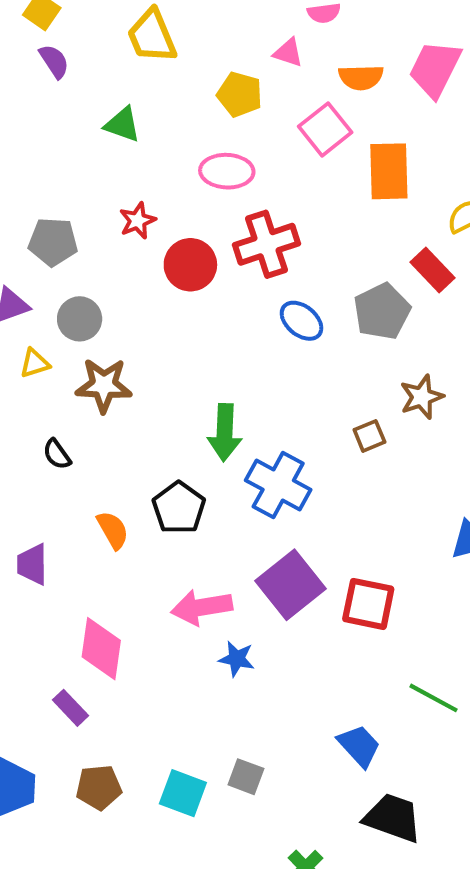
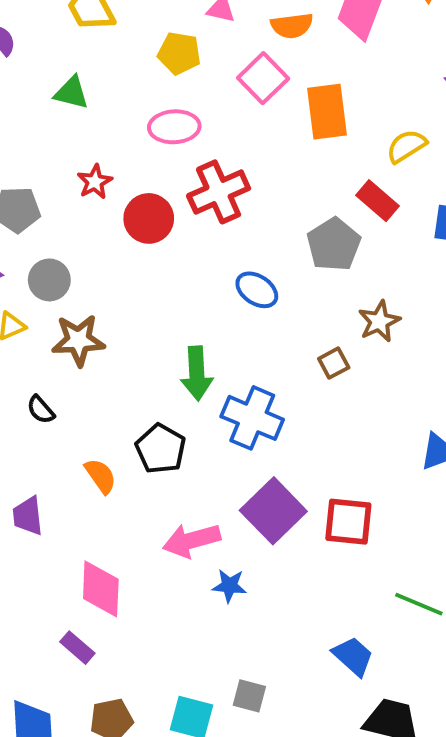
blue ellipse: (301, 321) -> (257, 290), moved

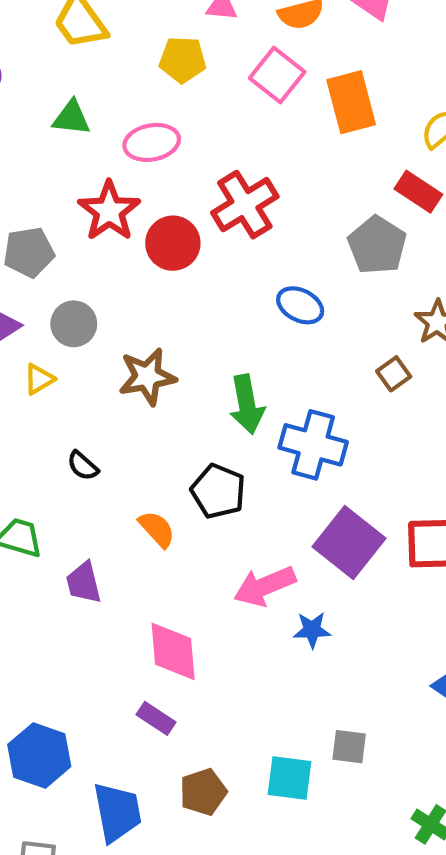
pink ellipse: (174, 127) -> (152, 142), moved
red star: (95, 182) -> (109, 211), size x1.6
brown star: (78, 340) -> (147, 377), moved

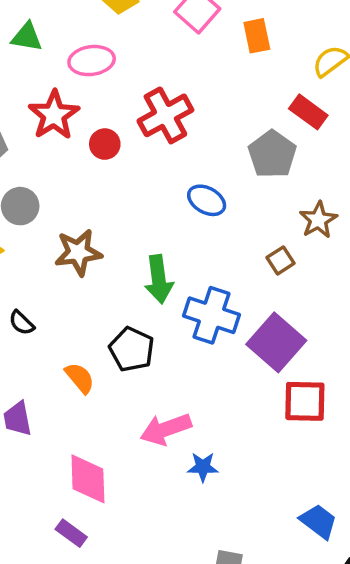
orange rectangle: (351, 102) -> (257, 36), size x0.7
red circle: (173, 243) -> (105, 144), size x0.7
purple square: (349, 543) -> (276, 342), moved

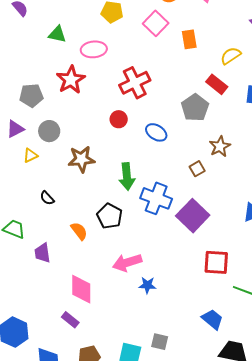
red circle: (105, 144) -> (119, 119), moved
red square: (305, 401) -> (216, 262), moved

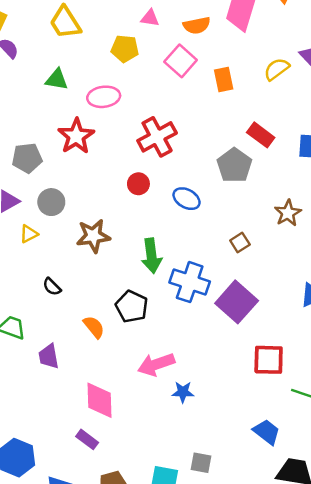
yellow semicircle: (231, 56) -> (277, 69), moved
brown star: (220, 146) -> (288, 213), moved

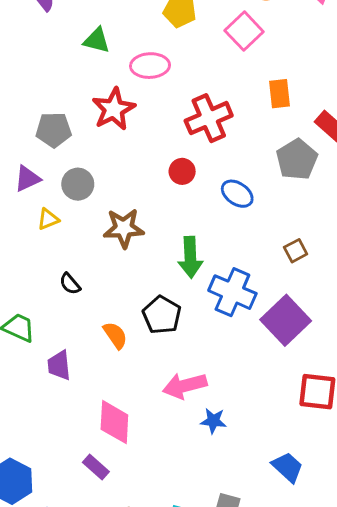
orange rectangle: (224, 80) -> (280, 94), moved
blue trapezoid: (267, 432) -> (288, 467), moved

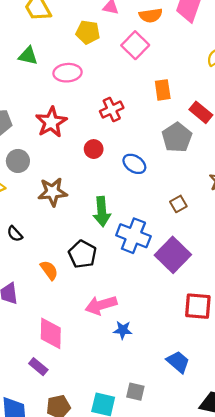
red star: (114, 109) -> (51, 122), moved
red cross: (209, 118) -> (112, 110), size x0.7

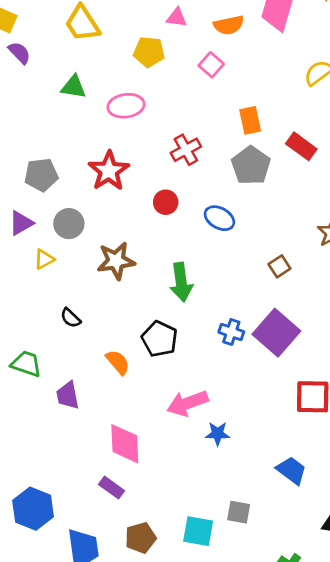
pink square: (135, 45) -> (211, 65), size x0.7
gray pentagon: (177, 137) -> (251, 165), moved
blue cross: (133, 236) -> (231, 332), moved, size x0.6

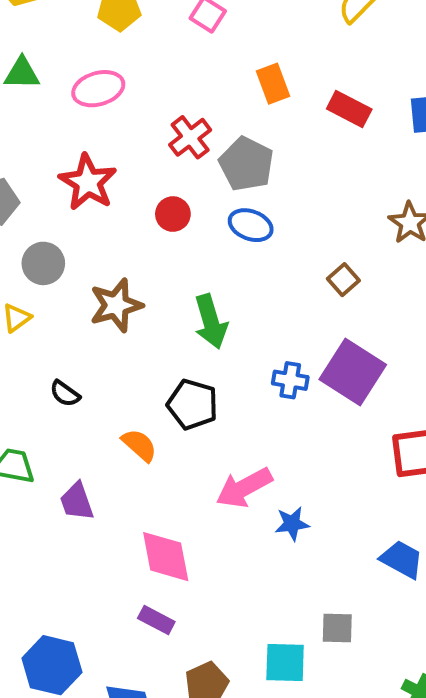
gray pentagon: (251, 165) -> (246, 164), moved

